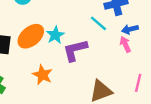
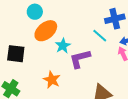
orange ellipse: (31, 36) -> (46, 31), moved

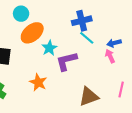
blue cross: (115, 19) -> (82, 21), moved

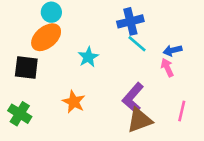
orange ellipse: (32, 33) -> (46, 37), moved
purple L-shape: (67, 61) -> (133, 98), moved, turned -35

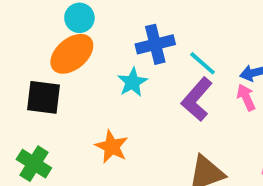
blue cross: (130, 21) -> (155, 44), moved
purple L-shape: (133, 98) -> (197, 99), moved

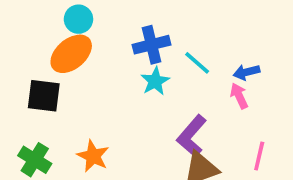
cyan star: (132, 82) -> (155, 81), moved
purple L-shape: (197, 99) -> (192, 136), moved
orange star: (112, 147) -> (93, 156), moved

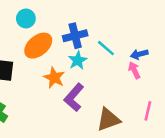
orange ellipse: (71, 54) -> (38, 46), moved
purple L-shape: (192, 136) -> (74, 97), moved
orange star: (93, 156) -> (54, 78), moved

